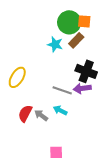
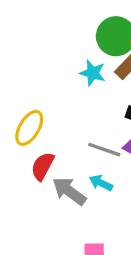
red semicircle: (25, 113) -> (43, 166), moved
gray arrow: (41, 115) -> (69, 191), size x1.5

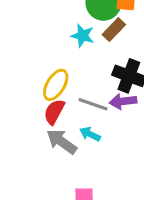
yellow ellipse: (29, 128) -> (56, 85), moved
red semicircle: (43, 166) -> (54, 112), moved

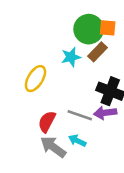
cyan star: (83, 36) -> (71, 57), turned -30
yellow ellipse: (56, 85) -> (35, 79), moved

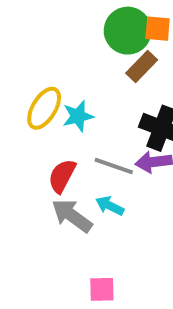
cyan star: (71, 57) -> (78, 116), moved

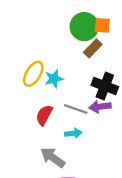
cyan arrow: (110, 206) -> (73, 133), turned 147
gray arrow: (72, 216) -> (53, 158), moved

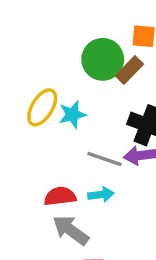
green circle: (84, 27) -> (103, 59), moved
red semicircle: (44, 115) -> (60, 196), moved, turned 55

